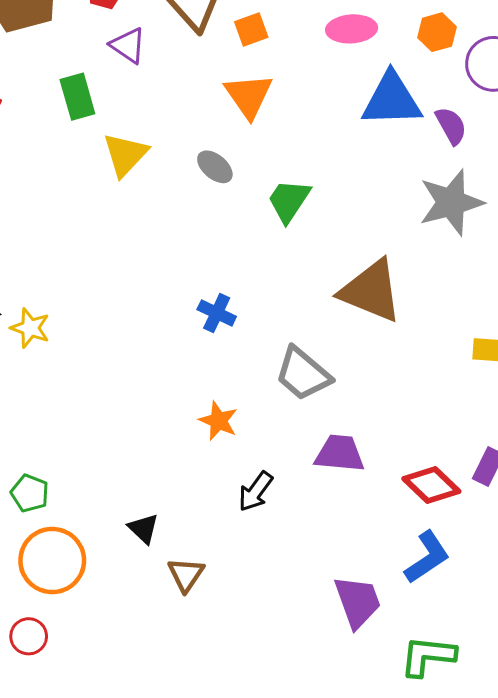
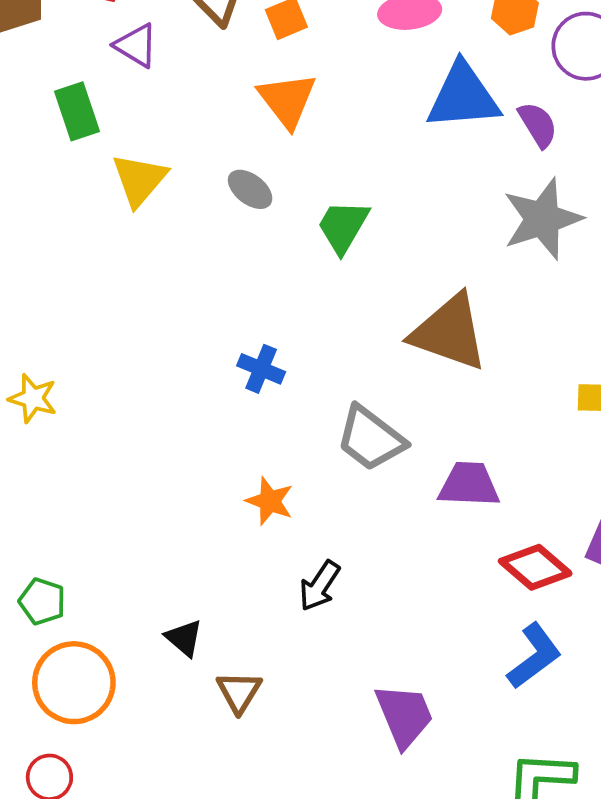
purple trapezoid: (340, 453) -> (469, 484), moved
purple trapezoid: (358, 602) -> (404, 716), moved

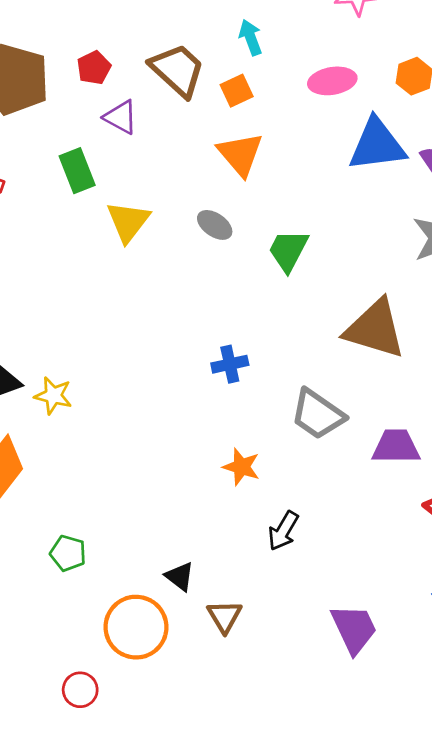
blue cross: (261, 369) -> (230, 364), turned -32
orange circle: (74, 683) -> (136, 627), moved

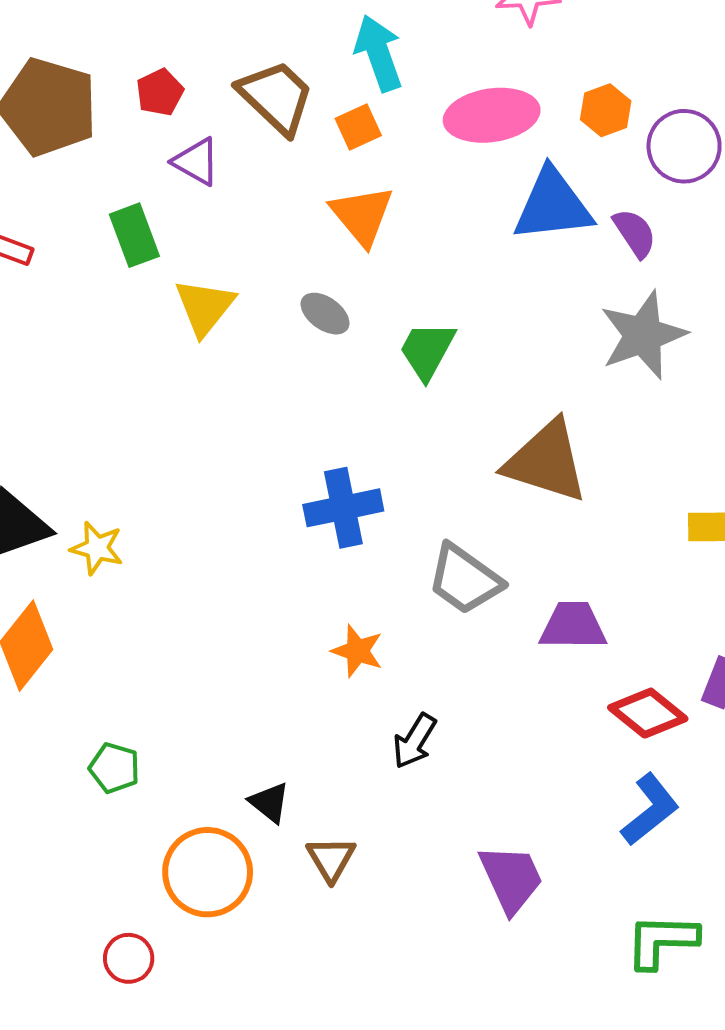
cyan arrow: (251, 38) -> (379, 53), size x1.5
pink ellipse: (332, 81) -> (492, 115), size x1.4
blue cross: (230, 364) -> (343, 508), size x1.5

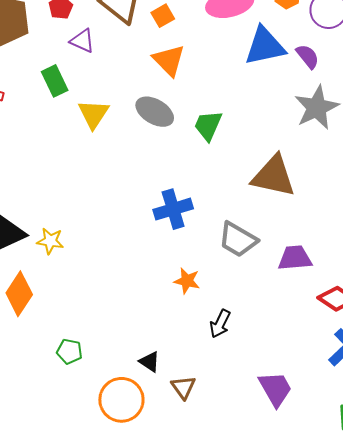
gray ellipse: (325, 314) -> (155, 112), size x1.5

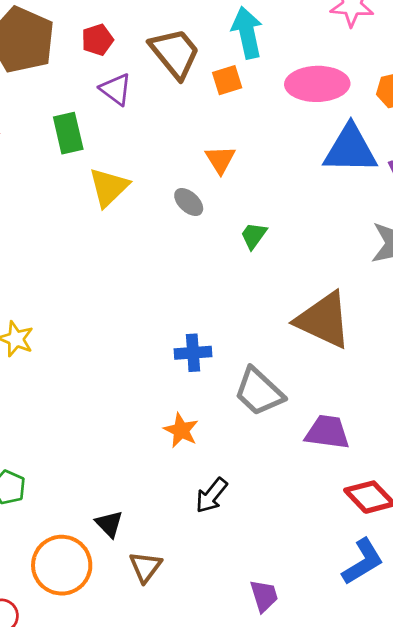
orange triangle: (169, 60) -> (220, 159), moved, size x0.7
gray ellipse: (155, 112) -> (189, 202), size x0.6
green trapezoid: (208, 126) -> (254, 236), size x0.7
blue cross: (173, 209) -> (193, 353), moved, size x0.7
purple trapezoid: (275, 389) -> (264, 596), size x0.7

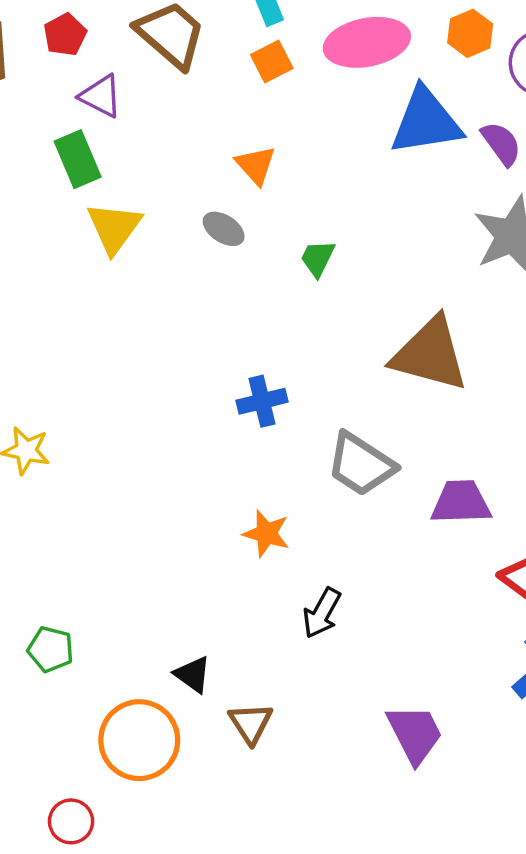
orange square: (227, 80) -> (272, 61), moved
green rectangle: (68, 133) -> (78, 159), moved
blue cross: (193, 353) -> (262, 401), moved
purple trapezoid: (264, 596) -> (415, 734), size x1.4

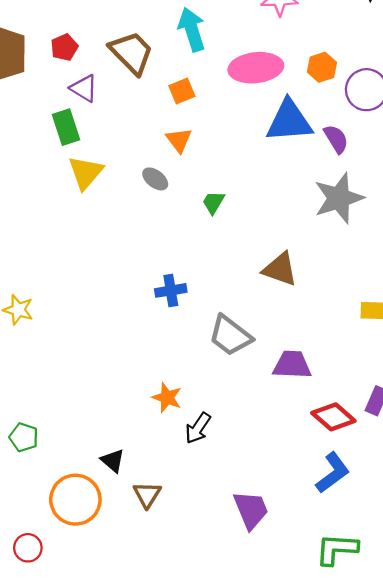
orange square: (272, 61) -> (182, 91), moved
brown triangle: (430, 354) -> (280, 269), size x0.7
orange star: (266, 534) -> (167, 398), moved

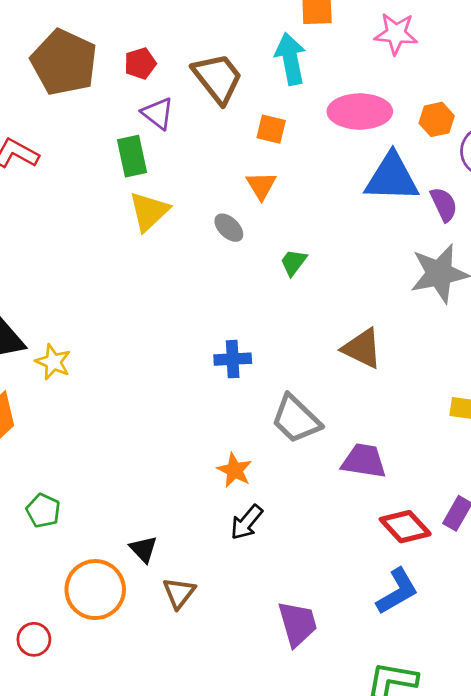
orange square: (182, 91) -> (271, 129), turned 30
orange star: (167, 398) -> (235, 470), moved

